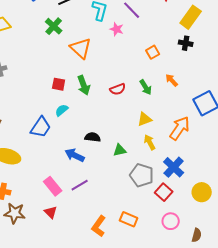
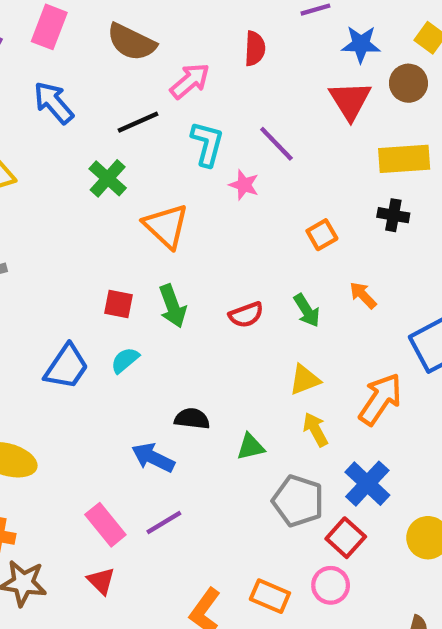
yellow rectangle: (191, 17) -> (404, 159), turned 50
blue trapezoid: (41, 127) -> (67, 367), moved
pink circle: (171, 221) -> (331, 585), moved

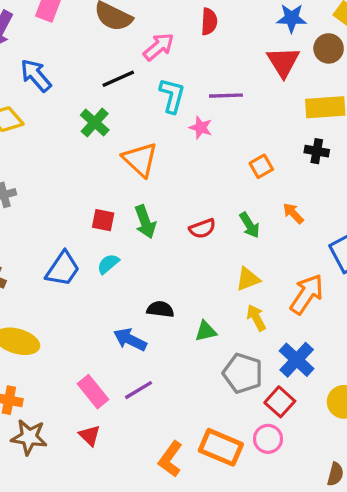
blue arrow: (54, 103) -> (36, 75), moved
purple line: (276, 144) -> (226, 96), turned -48
orange rectangle: (270, 596) -> (221, 447), size x1.4

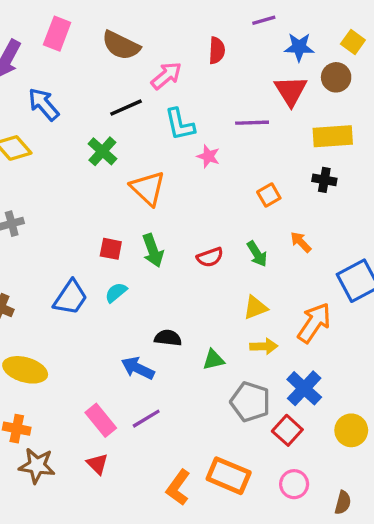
cyan L-shape: (172, 96) -> (180, 124), turned 153
purple line: (226, 96) -> (252, 123), moved
yellow arrow: (256, 318) -> (264, 346), turned 116
pink circle: (268, 439) -> (294, 484), moved

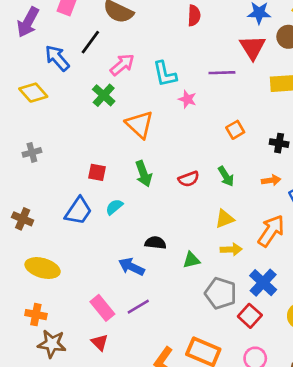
pink arrow: (166, 76) -> (122, 65), moved
black line: (126, 108) -> (90, 42), moved, turned -30
black cross: (324, 180) -> (279, 143), moved
orange arrow: (301, 242) -> (271, 180), moved, turned 126
red square: (111, 249) -> (97, 172), moved

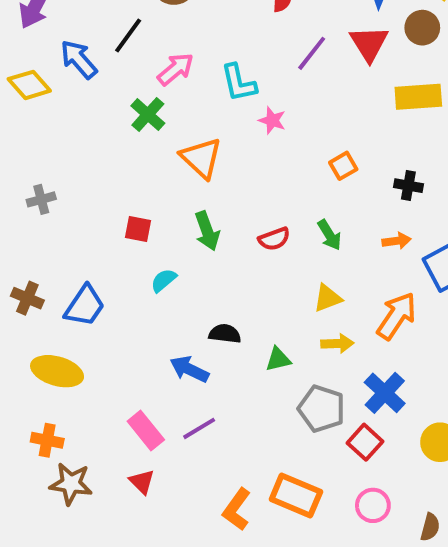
purple line: (222, 73) -> (312, 53), moved, turned -50
yellow diamond: (33, 93) -> (29, 85), moved
blue trapezoid: (78, 211) -> (85, 306), moved

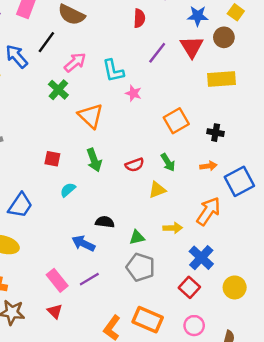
orange square: (343, 166) -> (176, 121), size x1.5
yellow triangle: (327, 298) -> (157, 190), moved
gray pentagon: (322, 409) -> (141, 267), moved

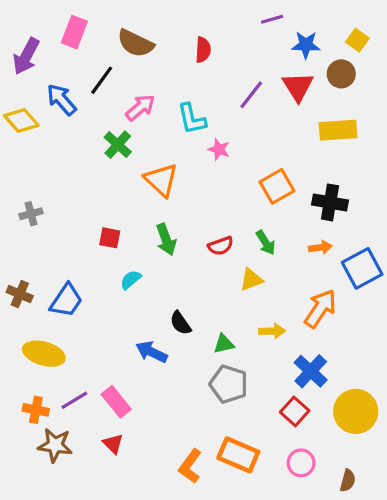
red semicircle: (139, 18) -> (203, 50), moved
black cross: (216, 133) -> (330, 202), size x1.5
black semicircle: (105, 222) -> (180, 323), turned -132
purple line: (89, 279) -> (74, 400), moved
yellow circle: (235, 287) -> (356, 411), size x1.4

